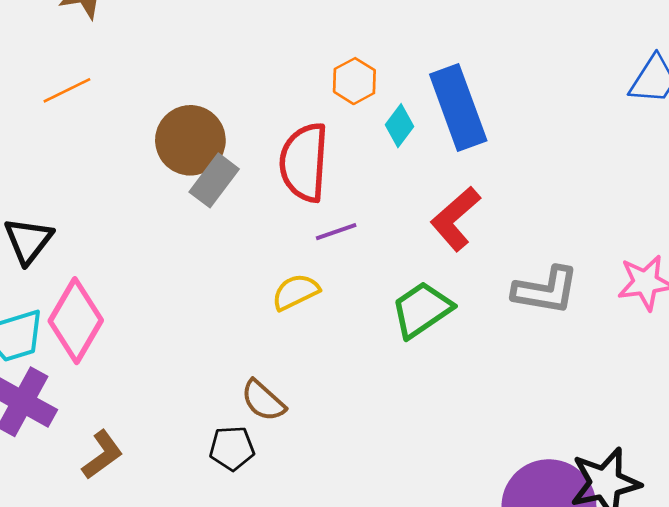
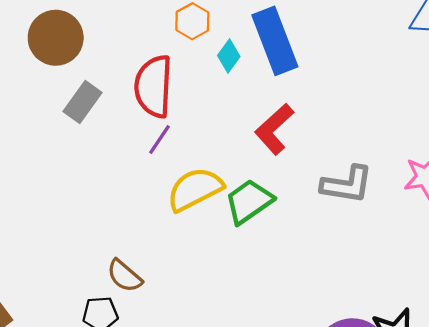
brown circle: (190, 140) -> (56, 38), moved
purple line: (336, 232) -> (160, 139), moved, turned -36
yellow semicircle: (296, 292) -> (195, 189), moved, size x1.5

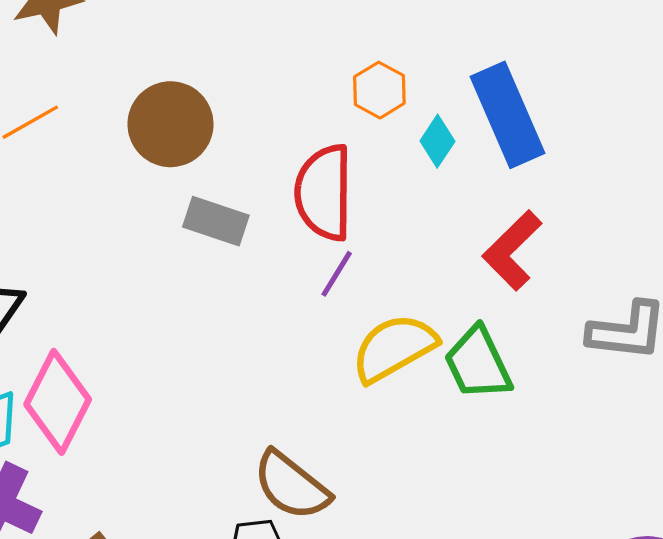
gray rectangle: (82, 102) -> (216, 221), turned 75
green trapezoid: (249, 202) -> (478, 363), turned -78
brown semicircle: (124, 276) -> (291, 486), size x1.4

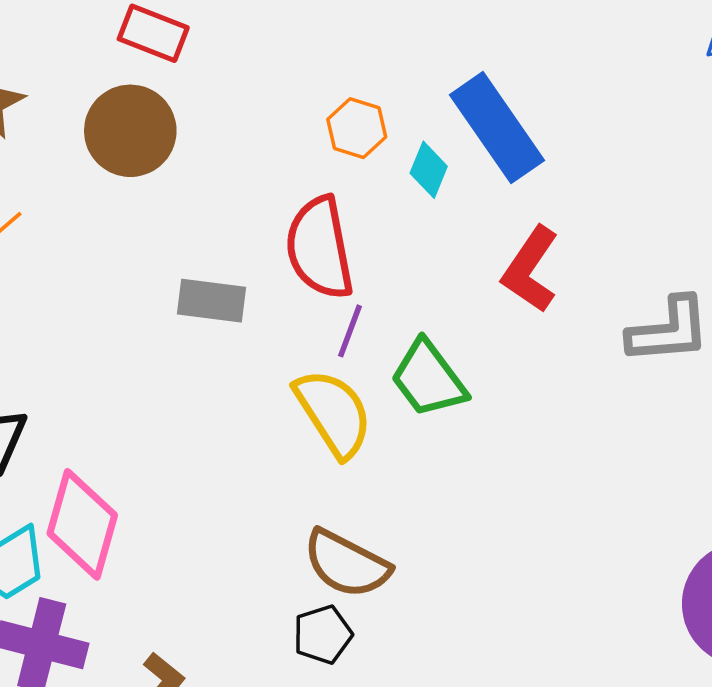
brown circle: (171, 124) -> (130, 131), moved
yellow semicircle: (394, 348) -> (333, 413), moved, turned 98
green trapezoid: (478, 363) -> (428, 379), moved

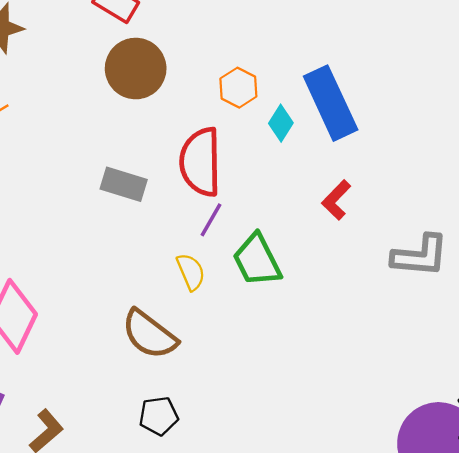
brown circle: (130, 131) -> (136, 69), moved
red L-shape: (530, 269) -> (336, 200), size x0.7
yellow semicircle: (333, 413) -> (191, 272), size x0.6
brown semicircle: (347, 564) -> (149, 334), moved

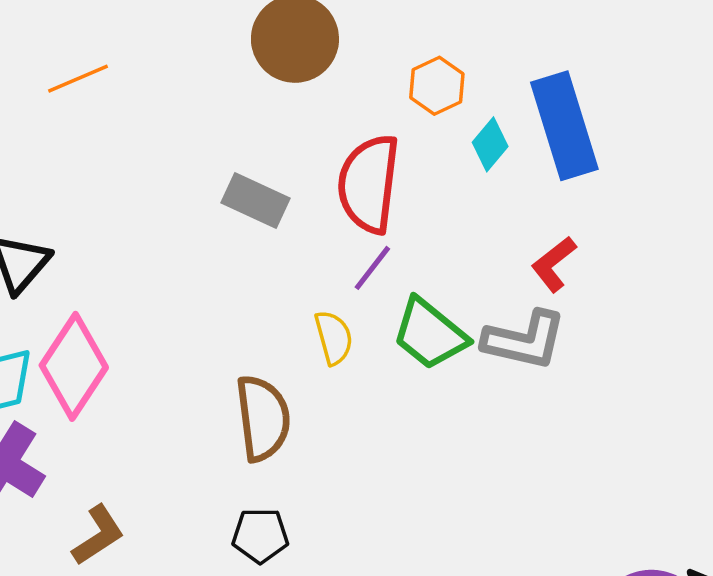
gray L-shape: (420, 256) -> (524, 340), moved
green trapezoid: (257, 260) -> (430, 334), turned -32
brown semicircle: (149, 334) -> (263, 418), turned -142

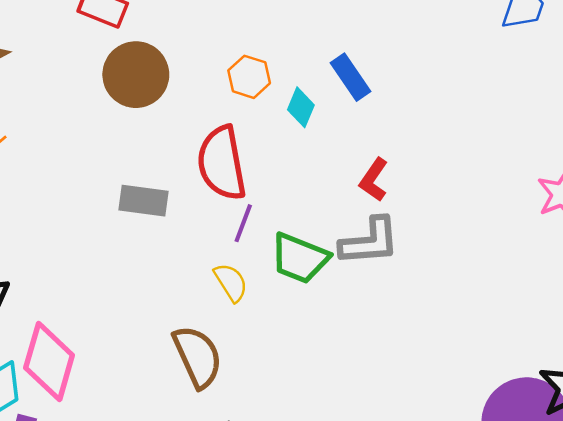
blue rectangle: (564, 126) -> (350, 77), size x0.6

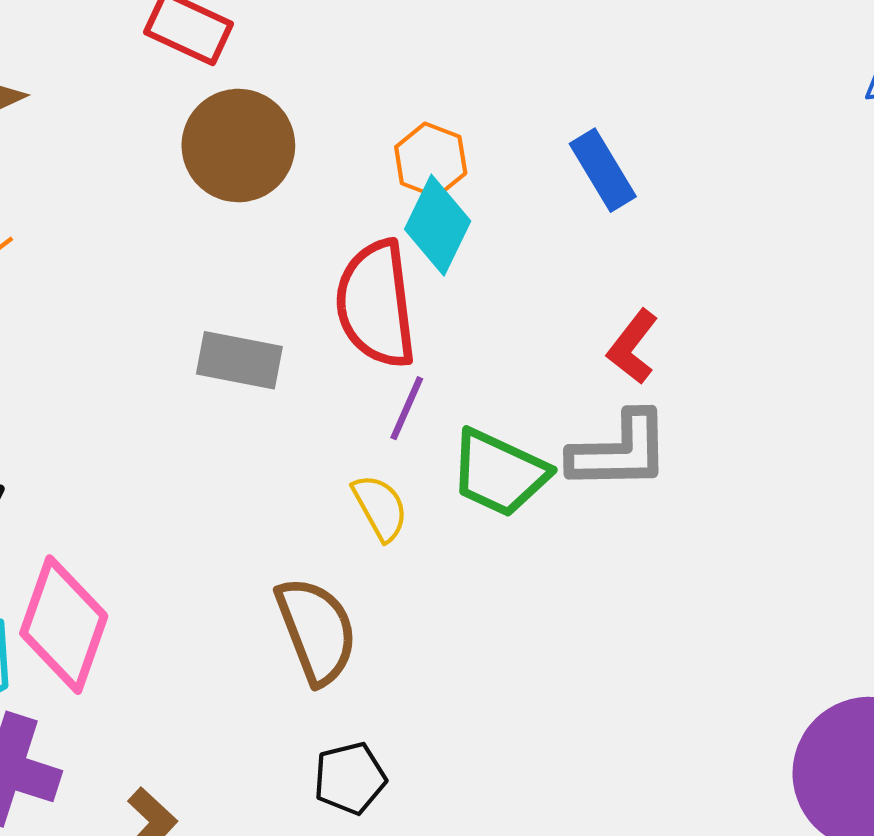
cyan diamond: (301, 107) -> (438, 225), moved, size x1.4

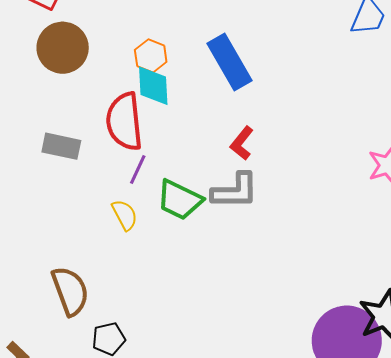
blue rectangle: (603, 170) -> (230, 62), size x1.5
cyan diamond: (438, 225) -> (153, 86), turned -30
brown semicircle: (317, 631) -> (70, 291), moved

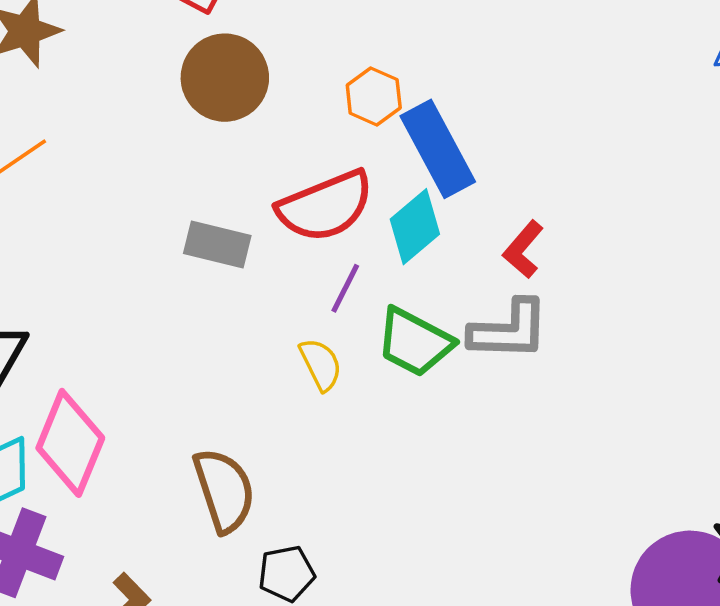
blue rectangle: (230, 62) -> (438, 149), moved
cyan diamond: (153, 86) -> (415, 227), moved, turned 51
red semicircle: (124, 122) -> (325, 206), turned -108

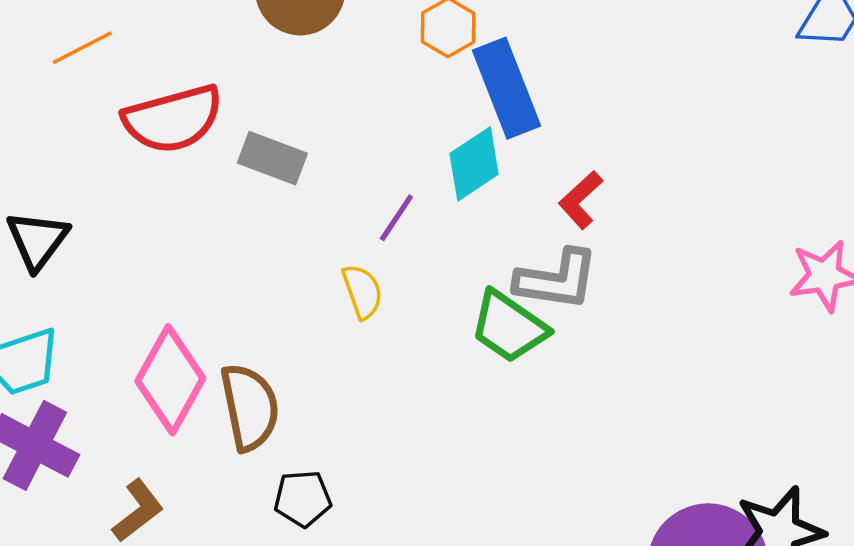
red semicircle: (325, 206) -> (173, 119), moved
green trapezoid: (415, 342) -> (509, 327), moved
pink diamond: (70, 443) -> (170, 380), moved

